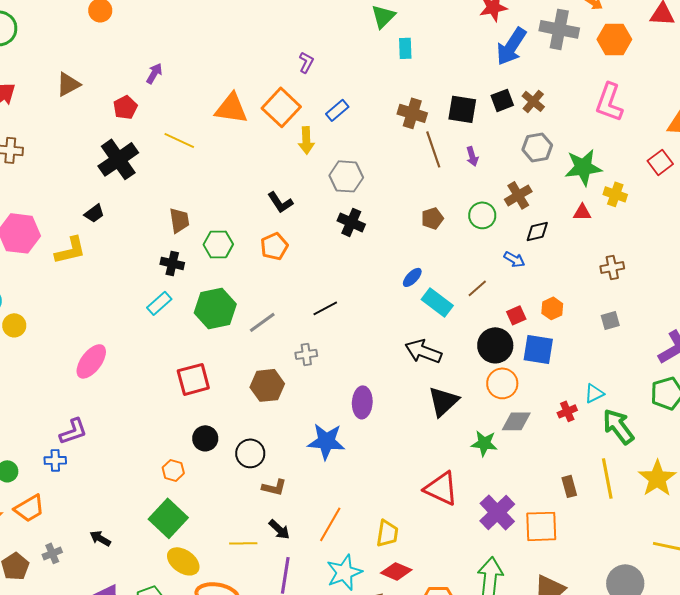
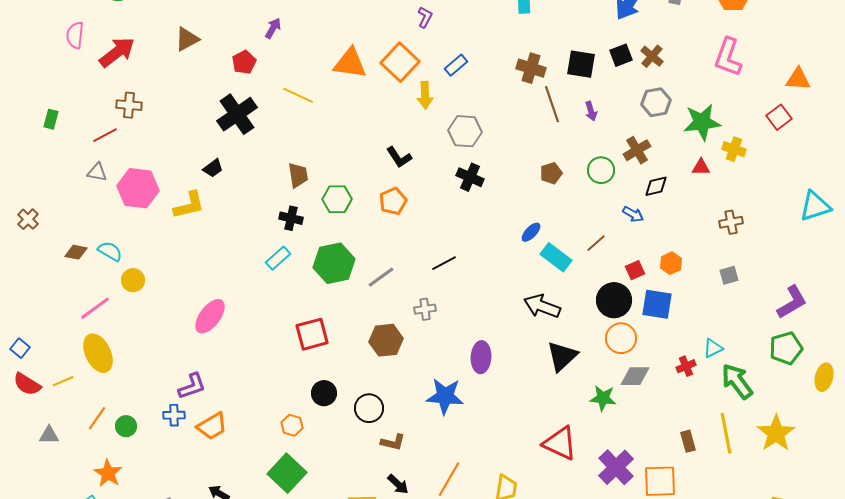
orange trapezoid: (29, 508) -> (212, 426), moved

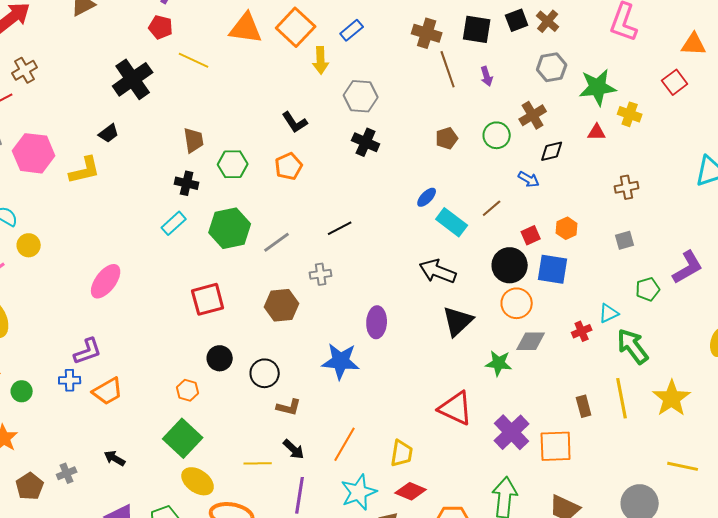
red pentagon: (244, 62) -> (161, 27), moved, turned -30
brown cross: (129, 105) -> (25, 70), turned -35
green pentagon: (786, 348) -> (648, 289), moved, size x0.7

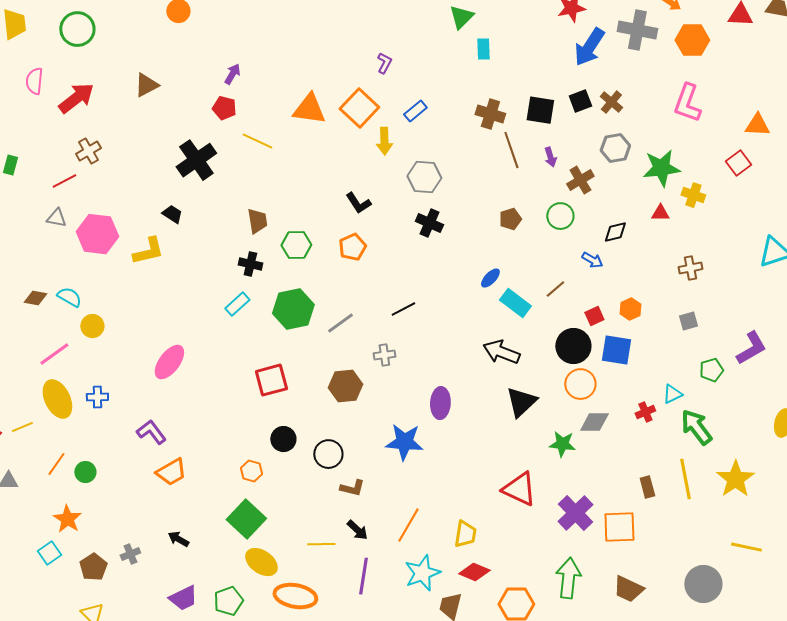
brown cross: (533, 115) -> (580, 180), moved
black trapezoid: (109, 133) -> (172, 214), turned -110
purple L-shape: (88, 351) -> (151, 432), turned -108
blue cross: (70, 380) -> (97, 397), moved

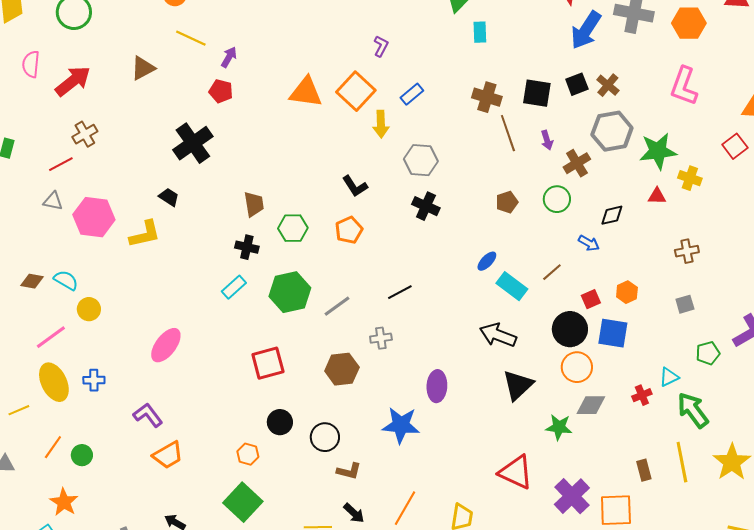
yellow line: (257, 141) -> (191, 38), moved
gray hexagon: (615, 148) -> (612, 131), size x1.4

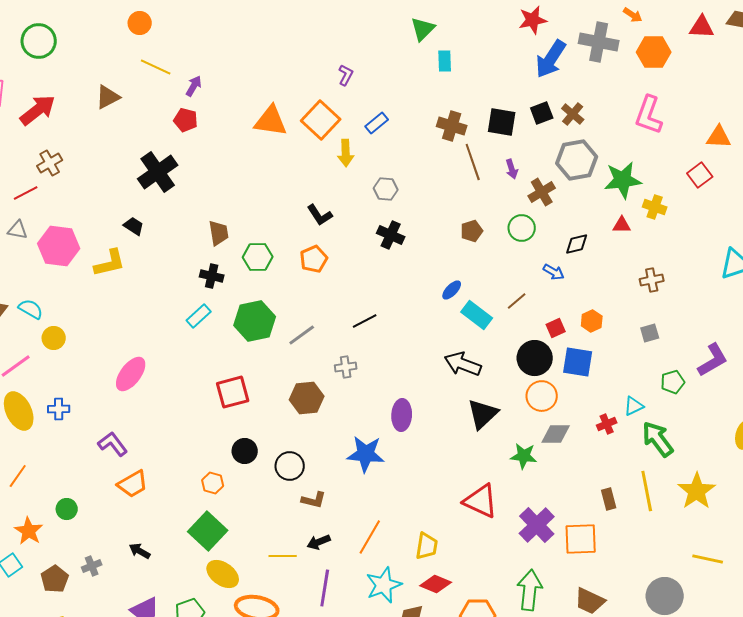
gray hexagon: (421, 160) -> (386, 189), size x0.7
green circle: (82, 455) -> (67, 509), moved
black arrow: (354, 513) -> (319, 542), turned 115

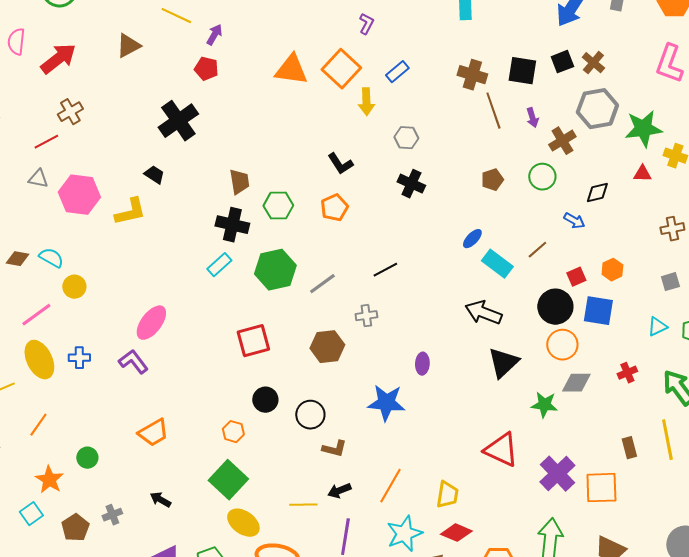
black cross: (212, 276) -> (232, 225), size x1.4
cyan triangle: (634, 406) -> (657, 327), moved
purple ellipse: (402, 415) -> (422, 364), size x0.7
purple L-shape: (113, 444) -> (133, 362), moved

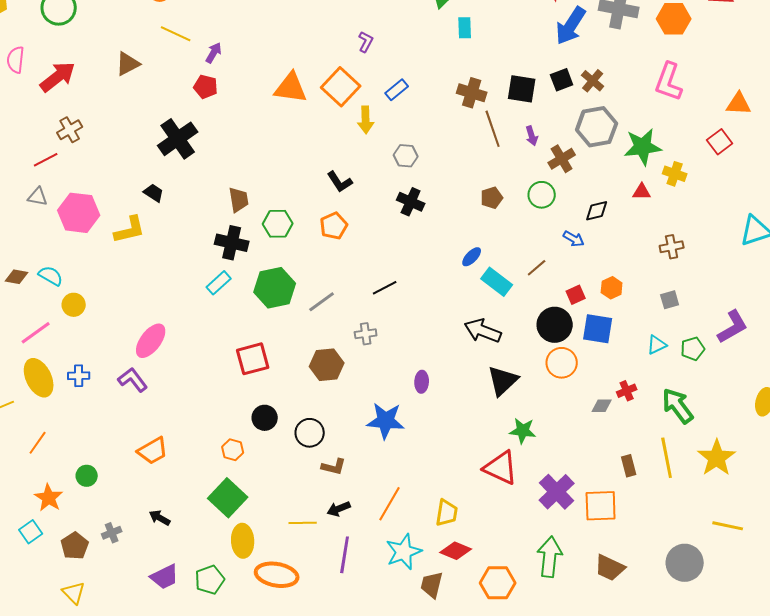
gray diamond: (576, 383) -> (602, 406), moved, size x0.7
green star: (544, 405) -> (523, 431), moved
yellow ellipse: (243, 523) -> (243, 541), turned 52

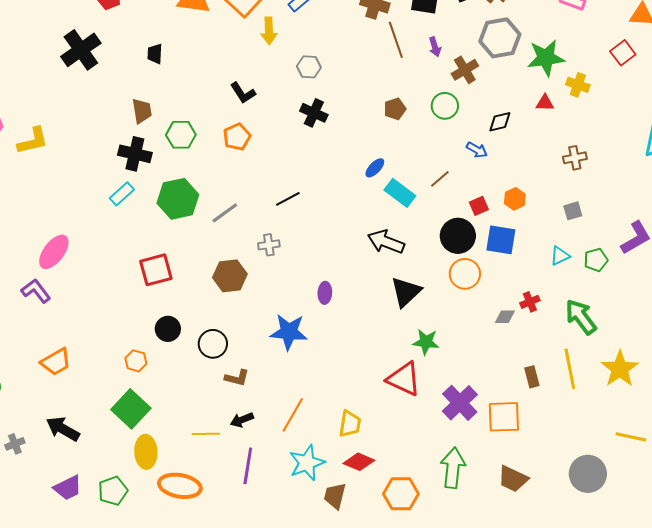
black trapezoid: (154, 193) -> (155, 54), moved, turned -120
black arrow: (160, 518) -> (63, 429), size x1.6

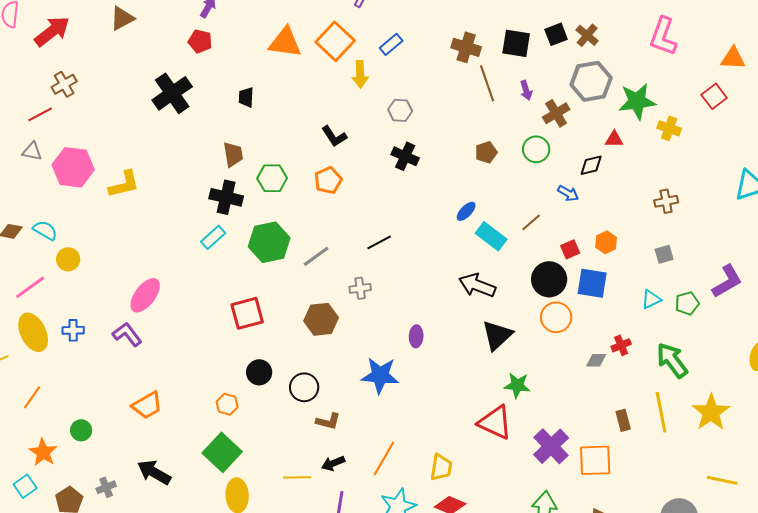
red triangle: (545, 103) -> (614, 139), moved

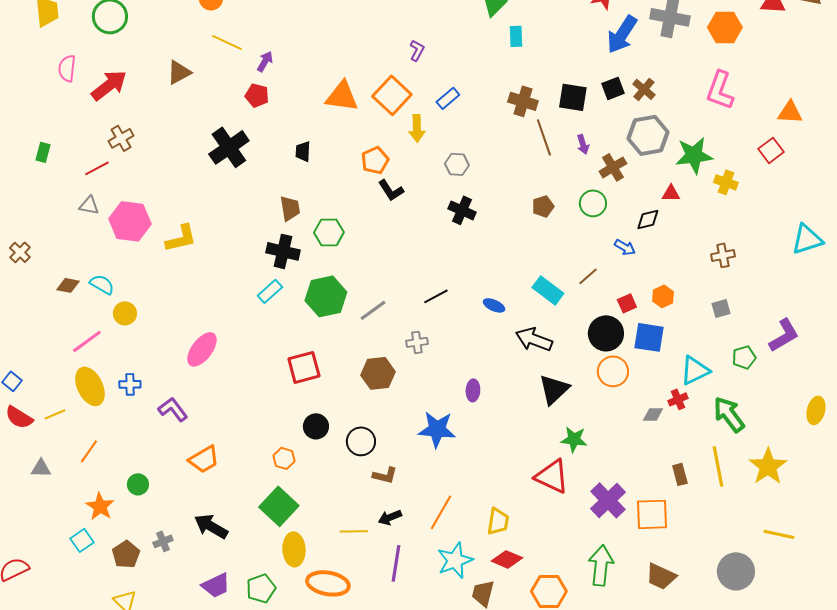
orange pentagon: (328, 180) -> (375, 160), moved
blue ellipse: (466, 211) -> (494, 305), moved, turned 70
cyan triangle: (651, 299) -> (695, 370), moved, size x1.5
purple L-shape: (127, 334) -> (173, 409), moved

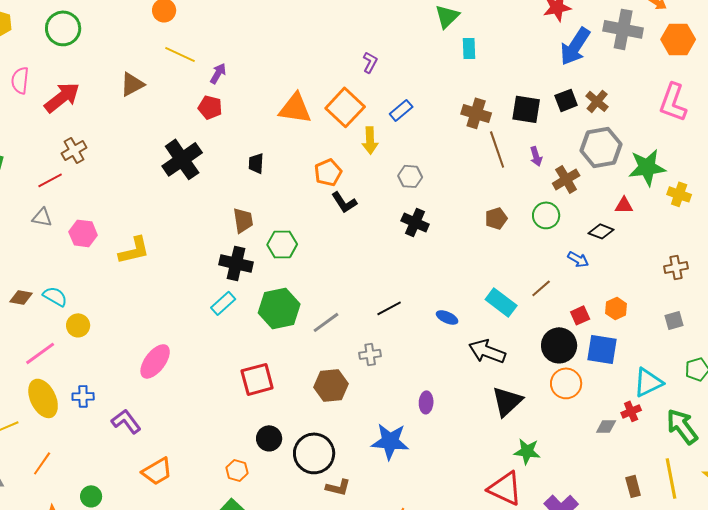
black diamond: (648, 219) -> (601, 231), turned 35
pink hexagon: (130, 221) -> (83, 233), size x0.7
black circle: (361, 441) -> (314, 453), size x1.4

